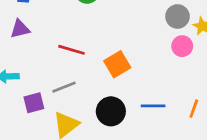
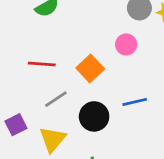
pink circle: (182, 46) -> (126, 44), moved
gray line: (64, 87) -> (56, 99), moved

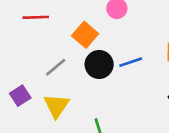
red line: (42, 64) -> (36, 17), moved
black circle: (94, 116) -> (99, 64), moved

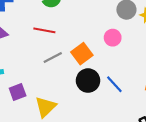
blue line: (131, 62) -> (114, 84), turned 54
gray line: (56, 67) -> (53, 57), moved

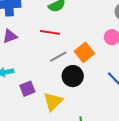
black circle: (88, 81) -> (73, 76), moved

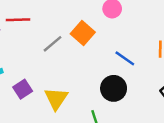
red line: (50, 32) -> (18, 20), moved
black circle: (73, 76) -> (114, 88), moved

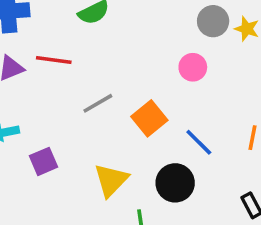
orange square: (83, 33) -> (149, 118), moved
yellow triangle: (56, 99) -> (111, 180), moved

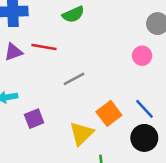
orange square: (149, 118) -> (109, 113), moved
black circle: (175, 183) -> (144, 138), moved

